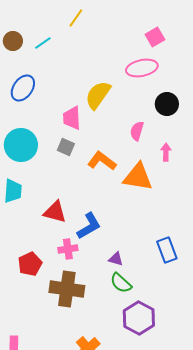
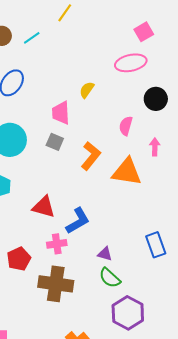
yellow semicircle: (98, 95) -> (87, 90), size x0.6
orange L-shape: (102, 161) -> (91, 156), turned 92

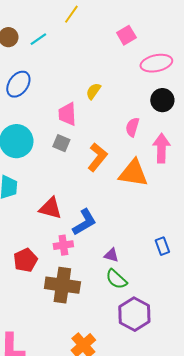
pink square: (144, 32) -> (126, 35), moved
pink ellipse: (131, 63) -> (156, 63), moved
pink arrow: (155, 147) -> (161, 148), size x1.6
blue rectangle: (156, 245) -> (162, 246), size x0.7

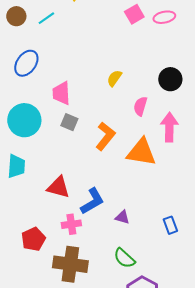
pink ellipse: (156, 63) -> (164, 17), moved, size x0.7
yellow semicircle: (93, 91) -> (114, 78), moved
pink trapezoid: (67, 114) -> (61, 93), moved
purple triangle: (111, 255) -> (122, 217), moved

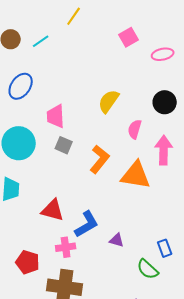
pink ellipse: (164, 17) -> (163, 54), moved
yellow semicircle: (114, 78) -> (109, 101), size x1.4
red pentagon: (33, 239) -> (28, 262), turned -30
green semicircle: (124, 258) -> (148, 269), moved

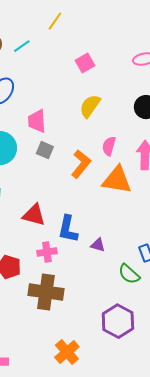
pink square: (129, 37) -> (85, 63), moved
pink semicircle: (135, 129) -> (109, 146), moved
blue L-shape: (87, 224) -> (68, 229), turned 132

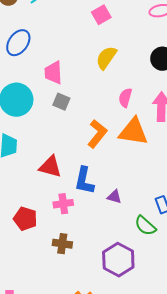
orange L-shape: (81, 164) -> (97, 134), moved
brown cross: (46, 292) -> (62, 244), size x0.6
purple hexagon: (118, 321) -> (118, 260), moved

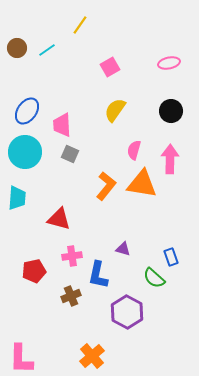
blue ellipse: (18, 43) -> (27, 111), moved
blue L-shape: (84, 181) -> (98, 275), moved
red pentagon: (25, 219) -> (34, 271), turned -30
brown cross: (62, 244) -> (71, 296), turned -30

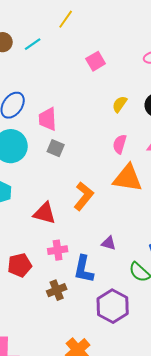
yellow semicircle: (115, 110) -> (120, 104), moved, size x0.7
orange L-shape: (106, 186) -> (84, 196), moved

